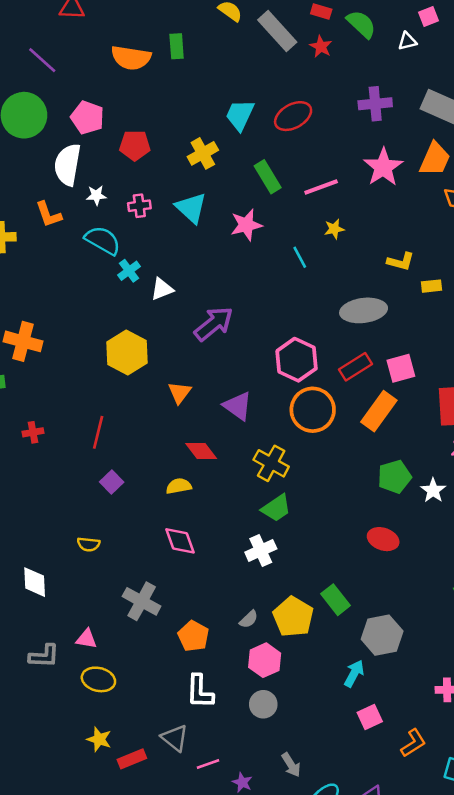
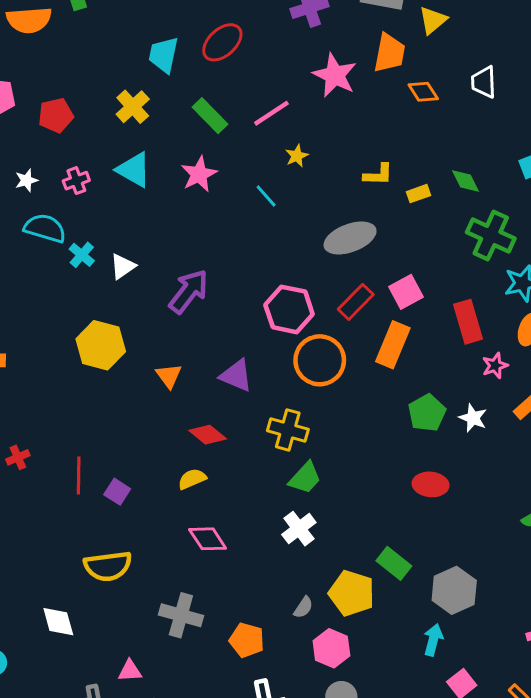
red line: (98, 432) -> (79, 475), moved
yellow semicircle: (89, 544) -> (108, 566), size x1.8

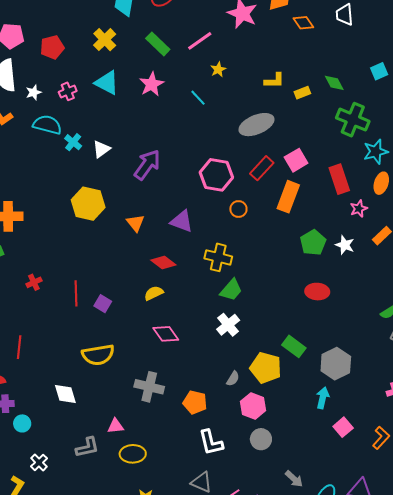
orange circle: (320, 360) -> (238, 209), size x0.5

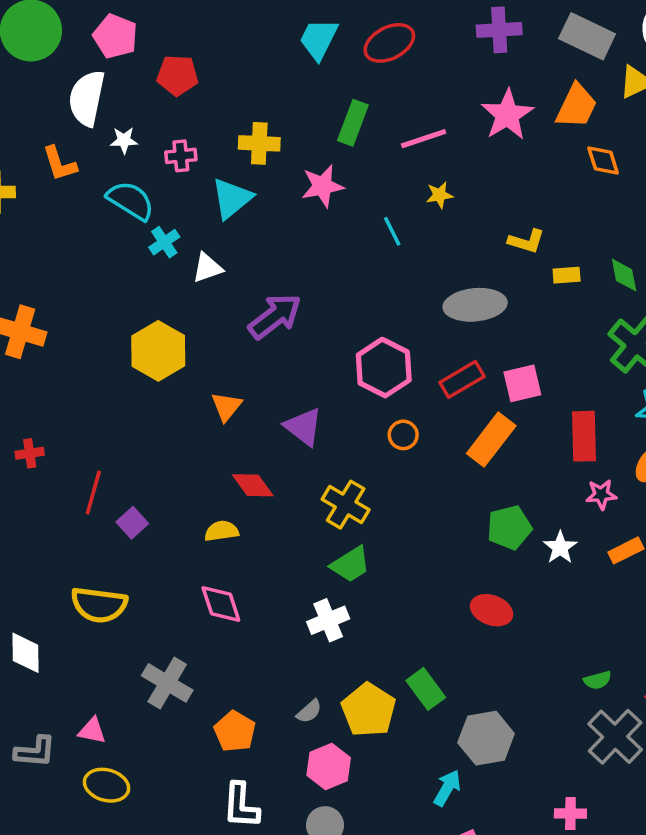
yellow cross: (105, 40) -> (259, 143), moved, turned 30
green rectangle: (158, 44) -> (353, 123), turned 50
cyan triangle: (107, 83) -> (232, 198), moved, turned 36

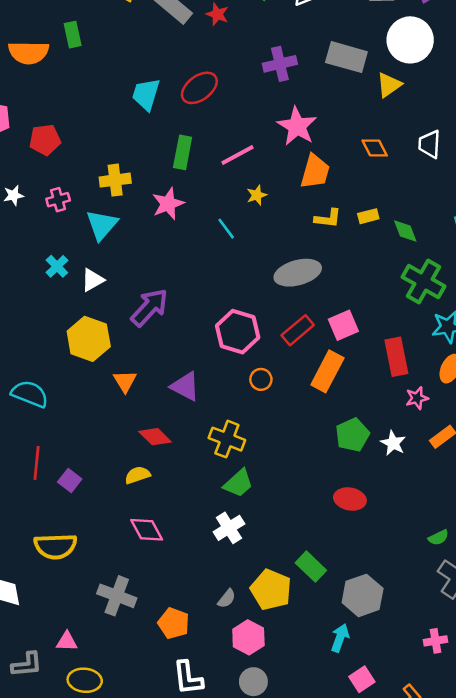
orange trapezoid: (576, 106) -> (315, 172), moved
cyan semicircle: (131, 200) -> (30, 394), moved
yellow rectangle: (567, 275) -> (368, 216), moved
yellow hexagon: (158, 351) -> (89, 339), moved

